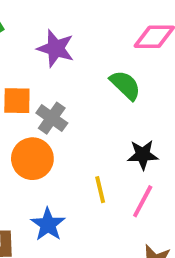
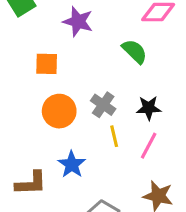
gray cross: (52, 118) -> (103, 105), moved

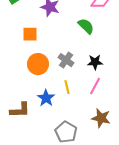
yellow line: (114, 136) -> (67, 87), moved

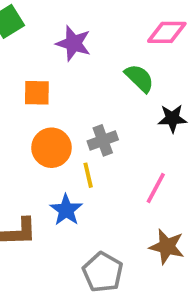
gray cross: (66, 60) -> (103, 140), turned 35
black star: (95, 62) -> (172, 118), moved
yellow line: (67, 87) -> (88, 175), moved

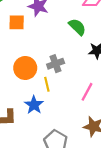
orange square: (37, 93) -> (17, 22), moved

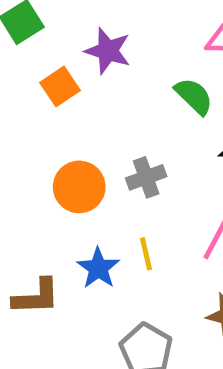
orange square: (17, 22) -> (60, 87), turned -35
yellow line: (47, 84) -> (146, 254), moved

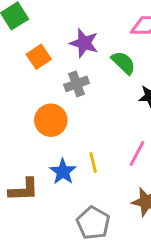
purple star: (108, 51) -> (84, 43), moved
gray cross: (146, 177) -> (77, 84), moved

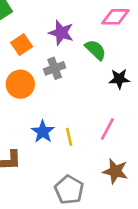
orange circle: (51, 120) -> (20, 84), moved
blue star: (63, 172) -> (43, 132), moved

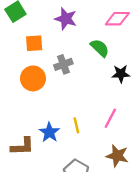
purple star: (61, 33) -> (66, 19), moved
orange square: (22, 45) -> (34, 43), turned 30
blue star: (43, 132) -> (49, 132), moved

